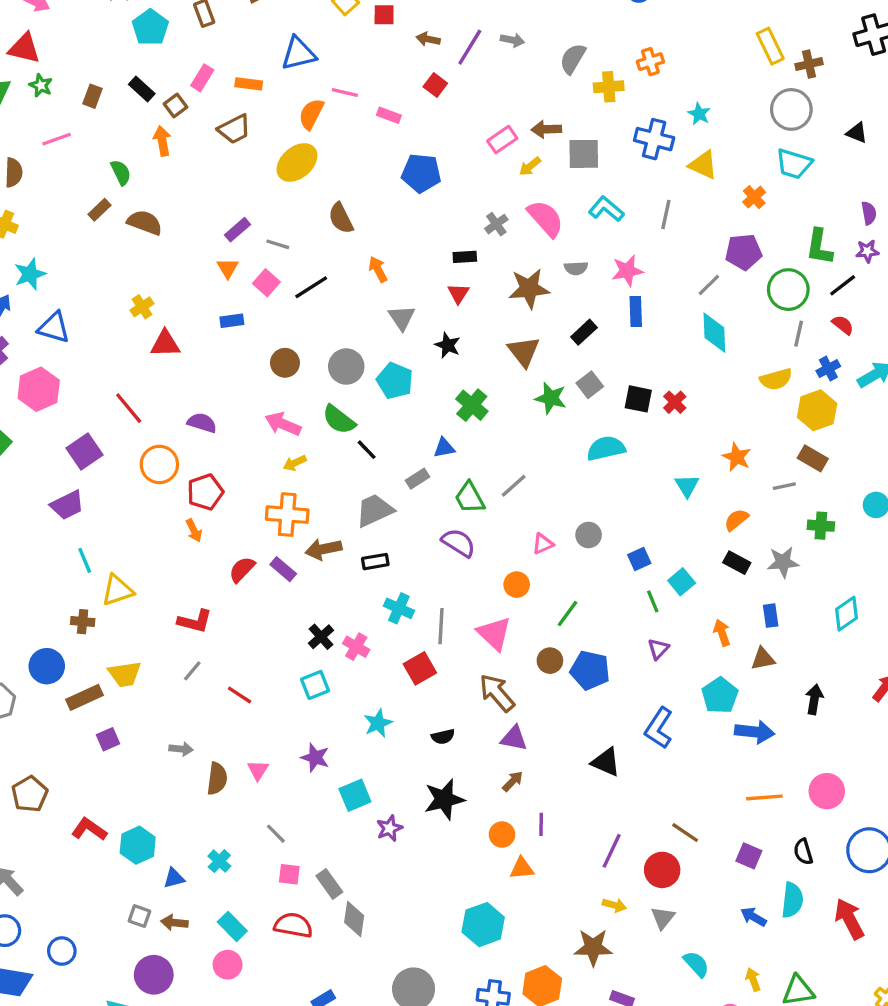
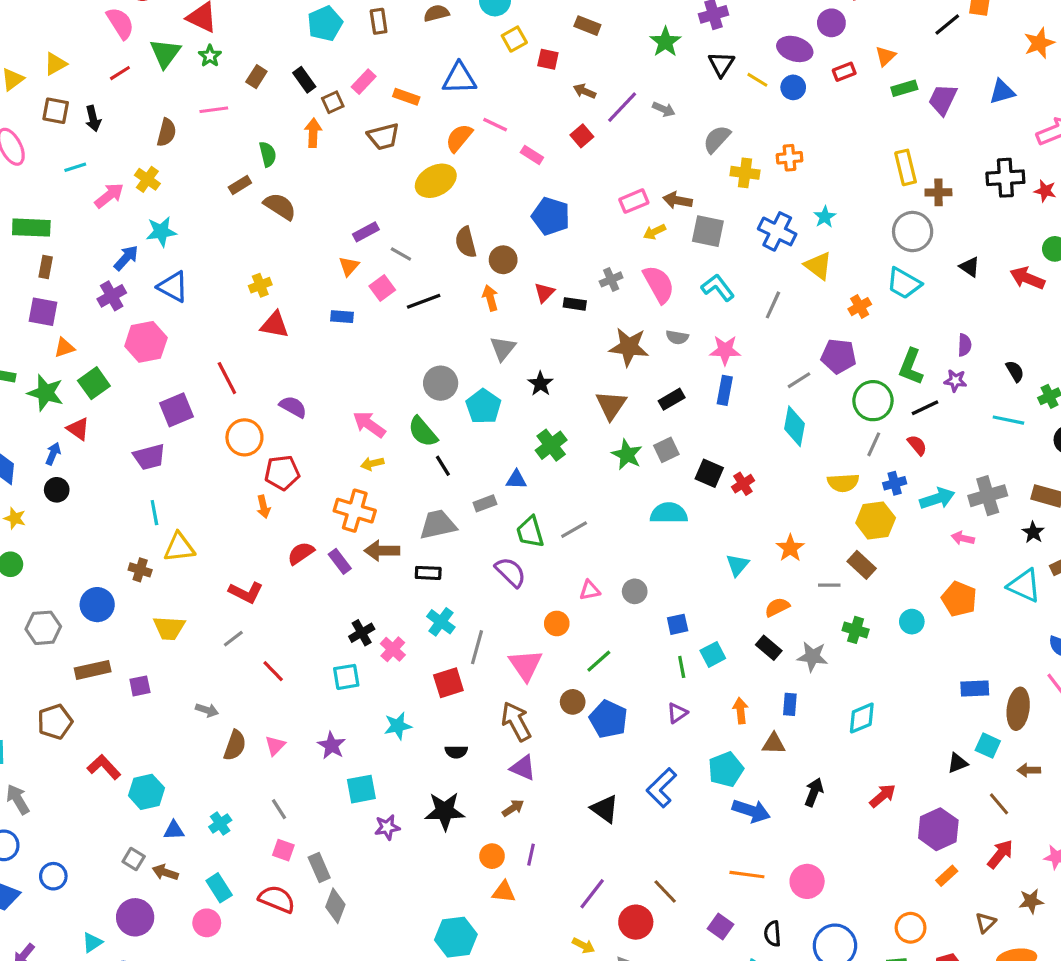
red triangle: (458, 294) -> (544, 292), moved
brown circle: (285, 363) -> (503, 260), moved
brown rectangle: (85, 697) -> (93, 670), moved

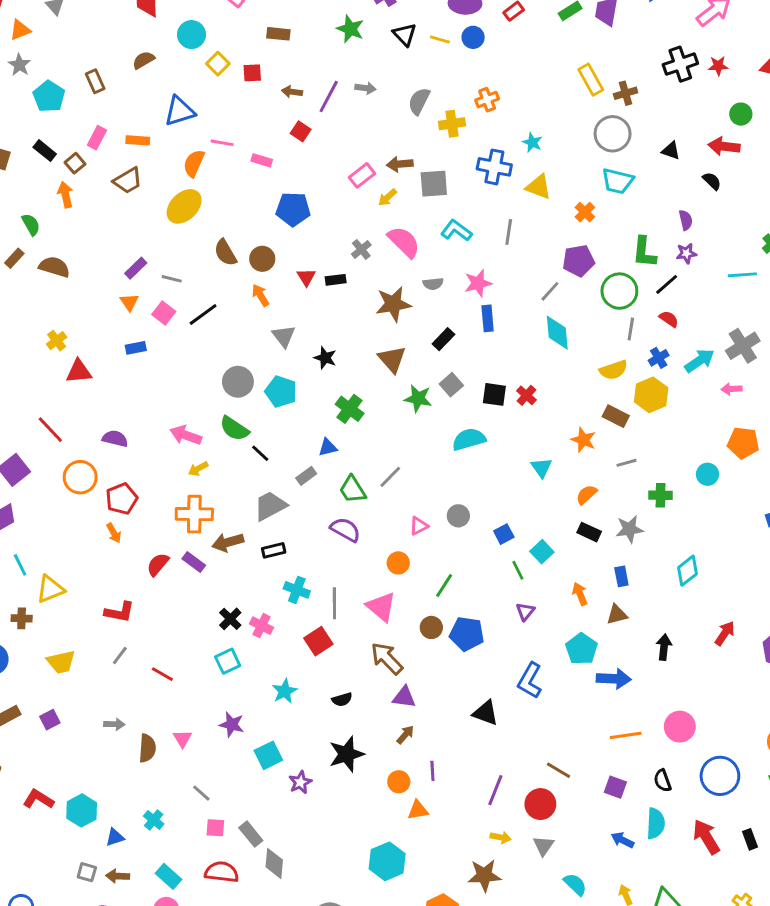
black semicircle: (1015, 371) -> (712, 181), moved
brown rectangle: (862, 565) -> (616, 416), moved

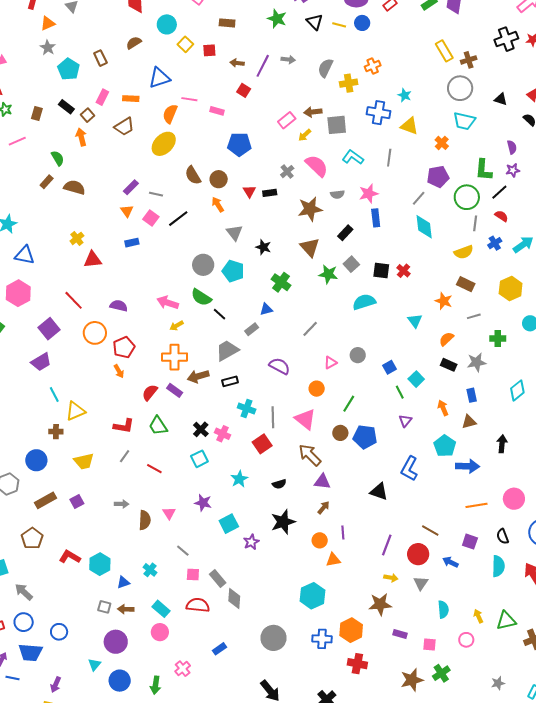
yellow hexagon: (651, 395) -> (511, 288), moved
green trapezoid: (353, 490) -> (158, 426), moved
blue arrow: (623, 840) -> (450, 562), moved
cyan semicircle: (575, 884) -> (443, 609), turned 42

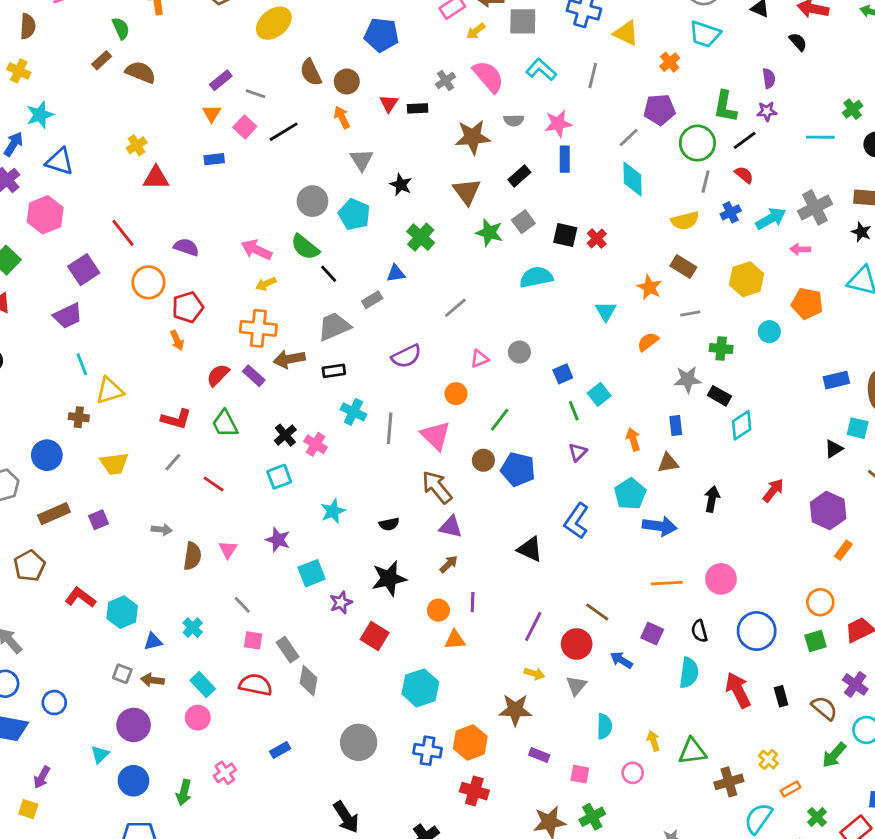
black rectangle: (449, 365) -> (719, 396), moved
purple semicircle: (279, 366) -> (406, 356), turned 120
red square: (262, 444) -> (375, 636), moved, turned -30

